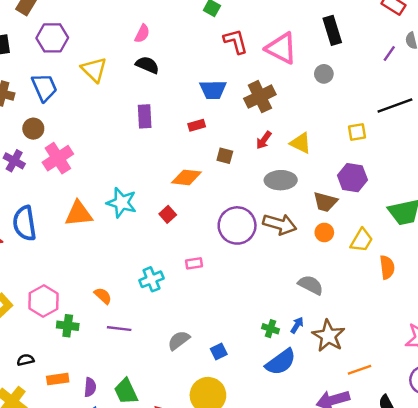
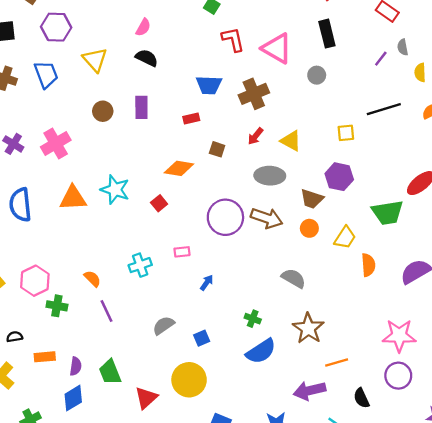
brown circle: (33, 129) -> (103, 111), moved
blue arrow: (297, 325) -> (207, 283), moved
purple line: (119, 329) -> (107, 311), turned 55

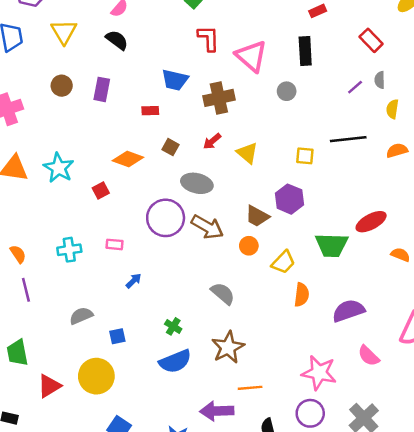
gray ellipse: (270, 176) -> (197, 183), moved

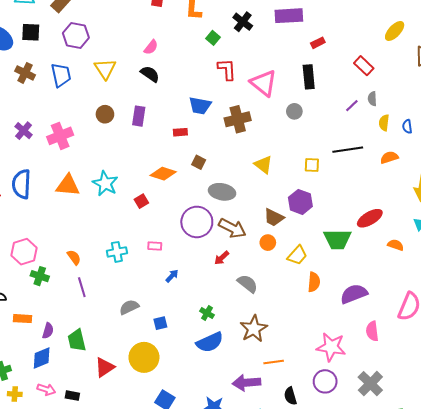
red arrow: (212, 141) -> (222, 258), moved
pink semicircle: (369, 356) -> (372, 331), turned 42

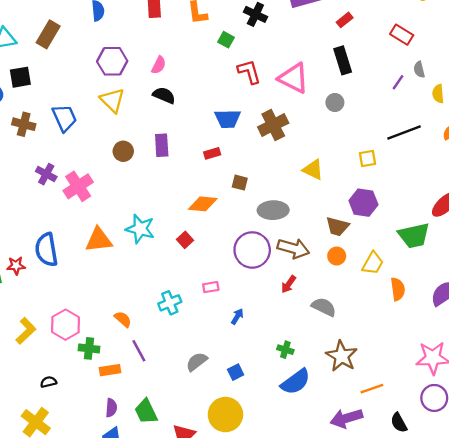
purple hexagon: (76, 35) -> (112, 61), moved
purple cross: (24, 131) -> (46, 174), moved
orange rectangle: (22, 319) -> (110, 370), moved

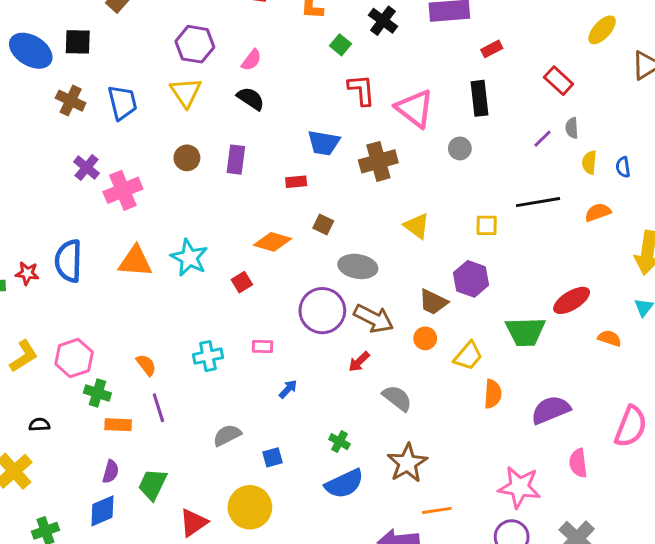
green trapezoid: (146, 412) -> (153, 485), turned 40

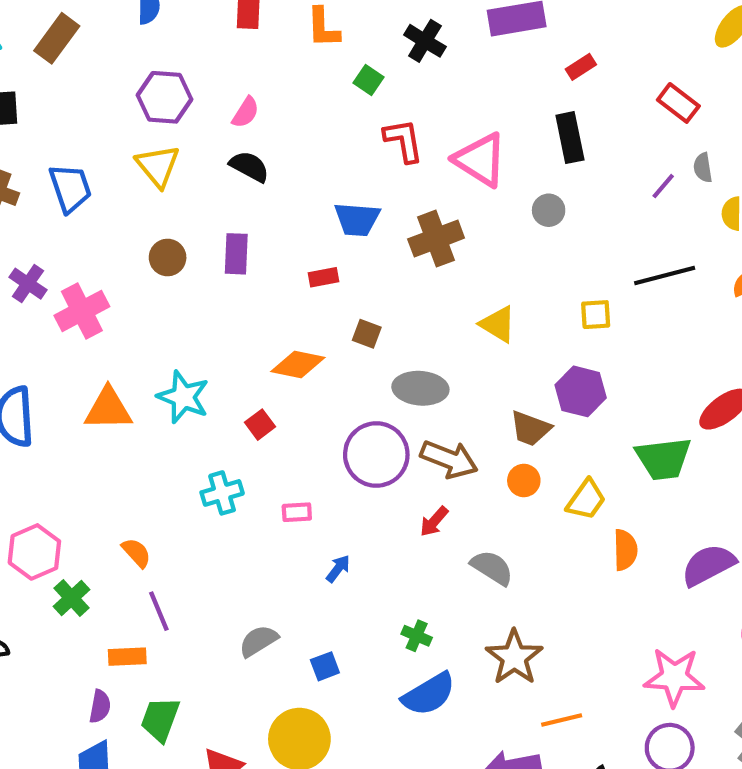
cyan cross: (208, 356) -> (222, 493), moved
green cross: (97, 393) -> (72, 598), turned 35
orange rectangle: (118, 425) -> (127, 657), moved

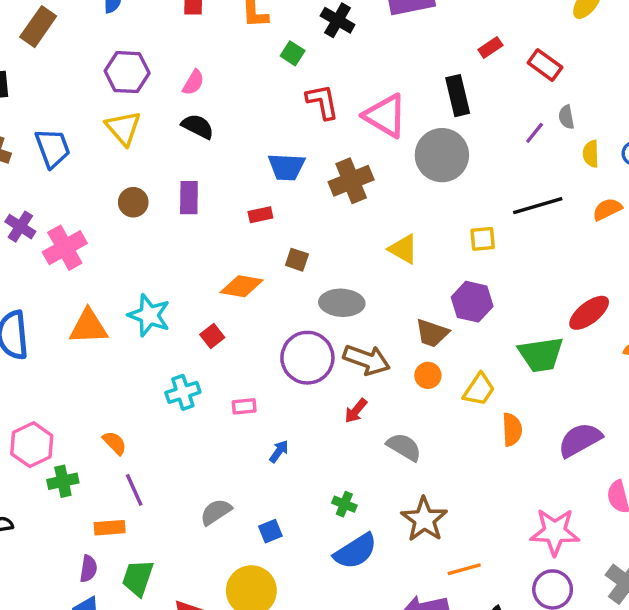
red rectangle: (581, 67) -> (490, 48), moved
gray circle: (549, 210) -> (442, 155), size x2.0
green cross: (72, 598) -> (63, 481), turned 32

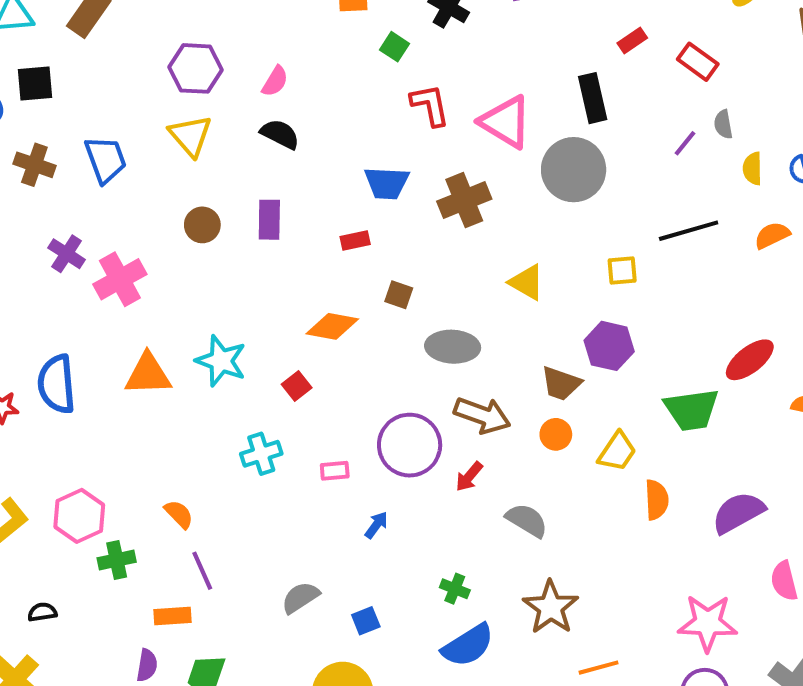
purple circle: (307, 358) -> (410, 445), moved

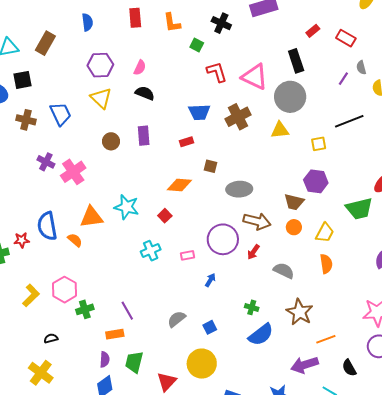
yellow triangle: (527, 282) -> (280, 130), moved, turned -30
orange semicircle: (657, 500) -> (326, 264), moved
orange semicircle: (179, 514) -> (75, 240), moved

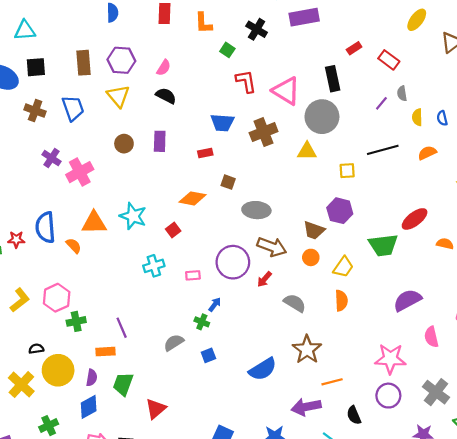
brown rectangle: (45, 43) -> (84, 63), moved, turned -40
green cross: (252, 307) -> (202, 322), moved
yellow circle: (202, 364) -> (58, 370), moved

